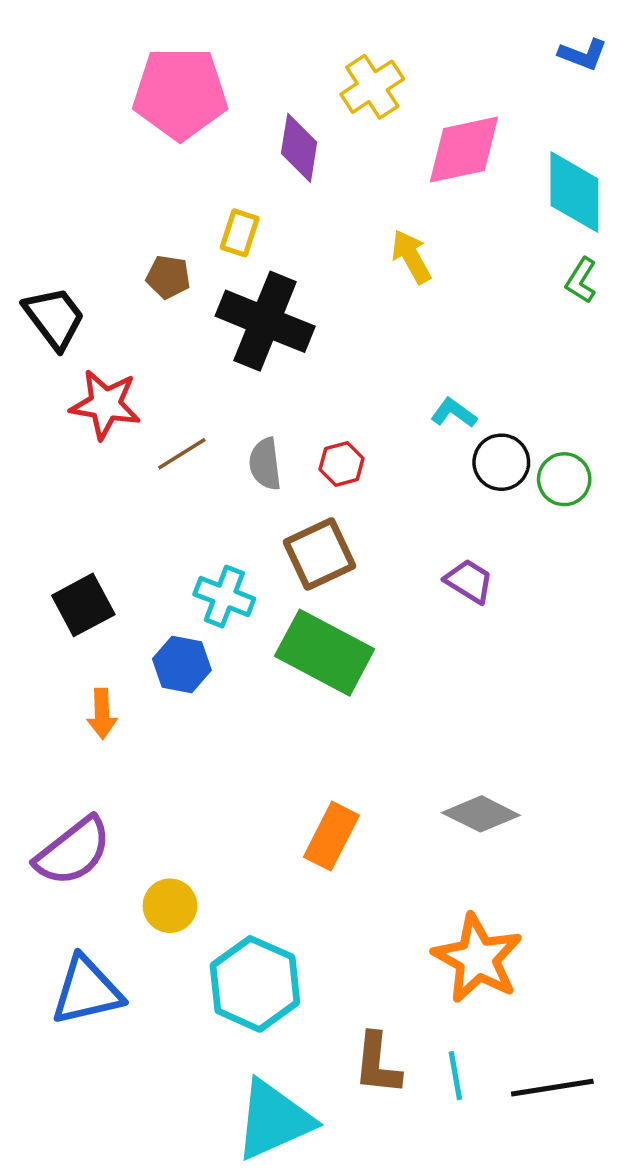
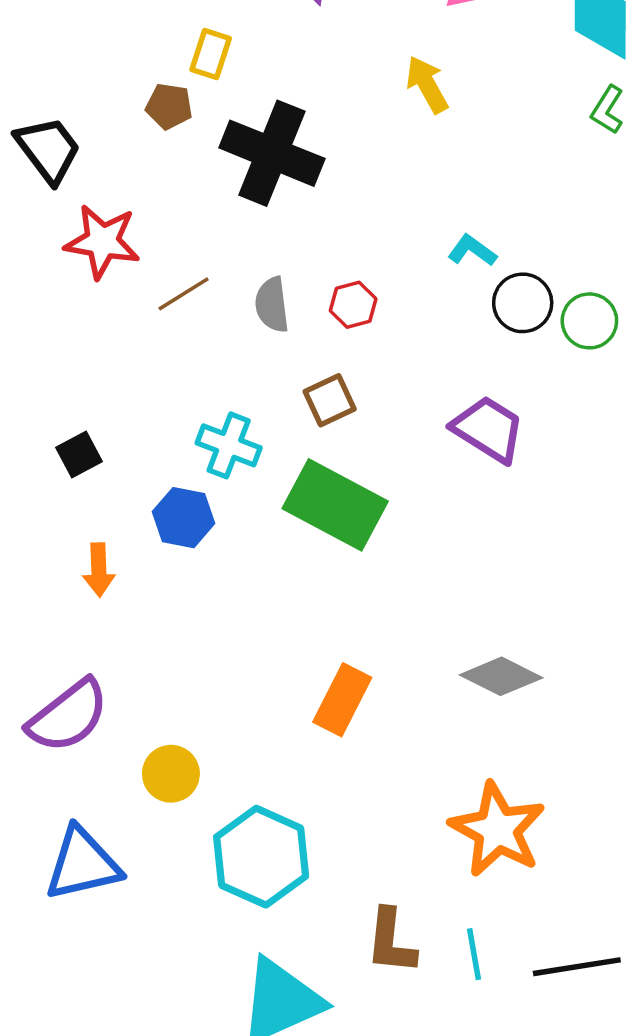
yellow rectangle: (240, 233) -> (211, 54), moved
brown square: (319, 554) -> (330, 400), size x0.7
purple trapezoid: (469, 581) -> (488, 429), size x1.4
black square: (83, 605) -> (79, 454), size x0.7

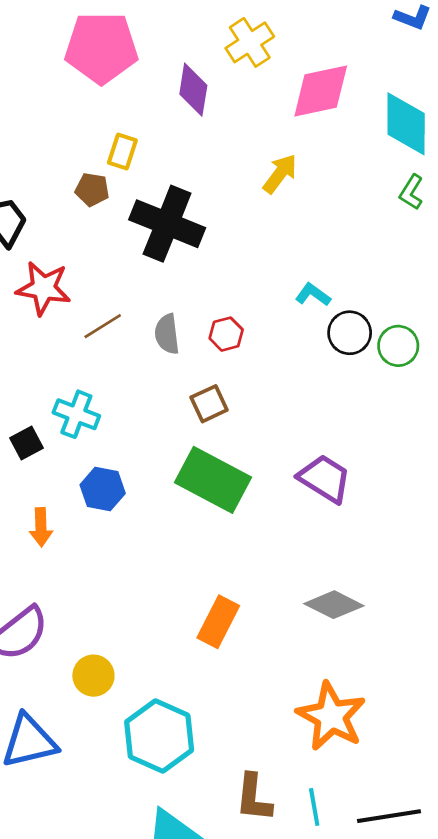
yellow arrow: (427, 85) -> (280, 174), turned 66
purple trapezoid: (488, 429) -> (325, 479), moved
cyan cross: (229, 445) -> (76, 414), moved

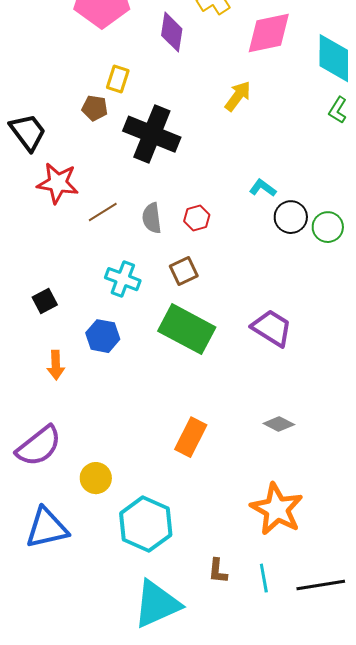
cyan cross: (76, 414) -> (123, 279), moved
gray diamond: (334, 605) -> (279, 424), size x0.7
brown L-shape: (254, 798) -> (218, 571), size x0.7

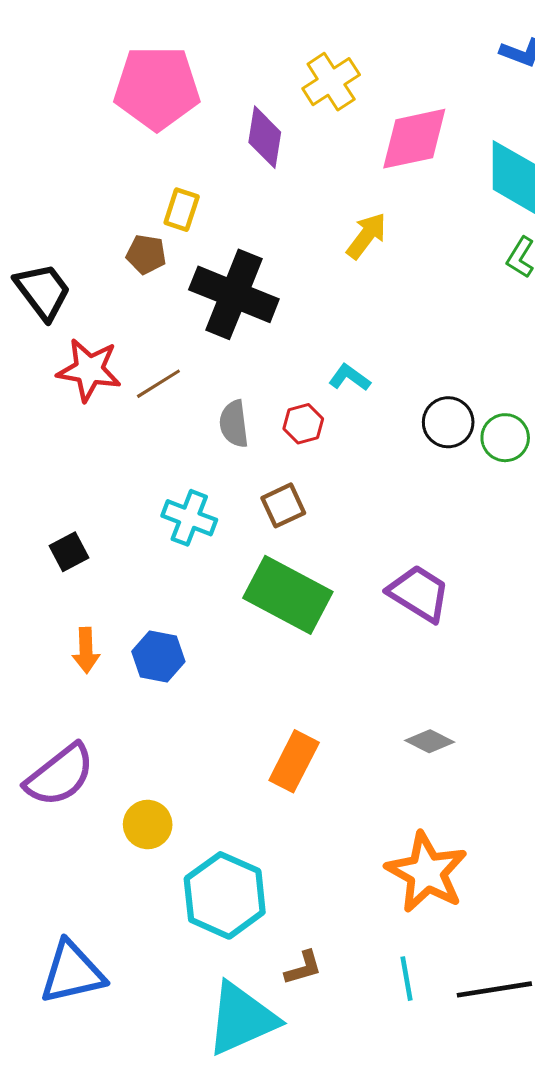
cyan L-shape: (263, 188) -> (350, 378), moved
brown line: (103, 212) -> (158, 384), moved
blue hexagon: (103, 336) -> (158, 657), moved
blue triangle: (47, 528) -> (72, 972), moved
brown L-shape: (218, 571) -> (303, 968), moved, turned -112

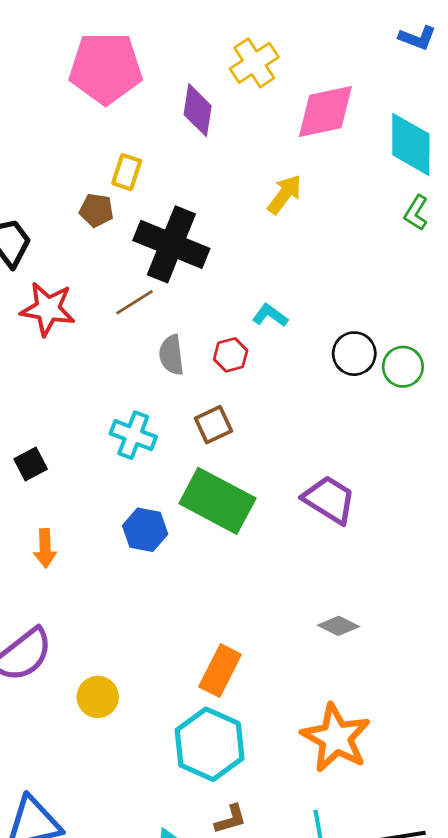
brown line: (158, 384) -> (135, 302), moved
blue hexagon: (158, 657) -> (145, 530), moved
orange rectangle: (294, 761) -> (220, 671), moved
cyan hexagon: (225, 895) -> (210, 744), moved

